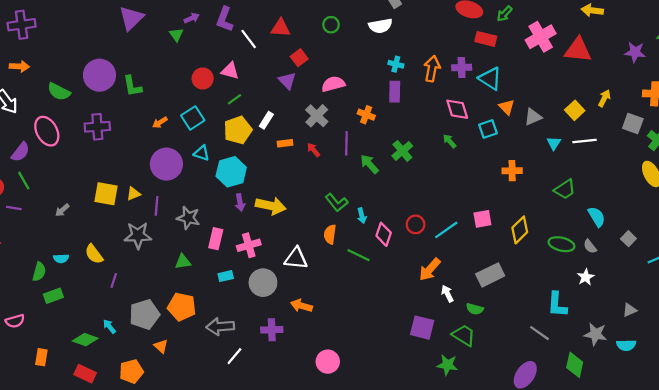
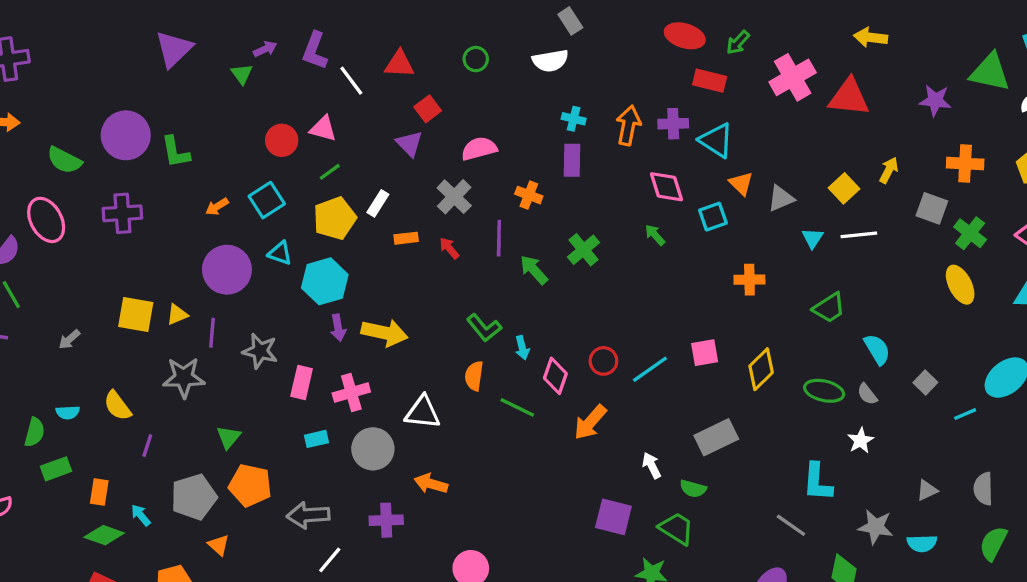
green triangle: (183, 262) -> (229, 437), moved, turned -42
orange arrow: (430, 269) -> (590, 422), moved
orange rectangle: (41, 357) -> (99, 492), moved

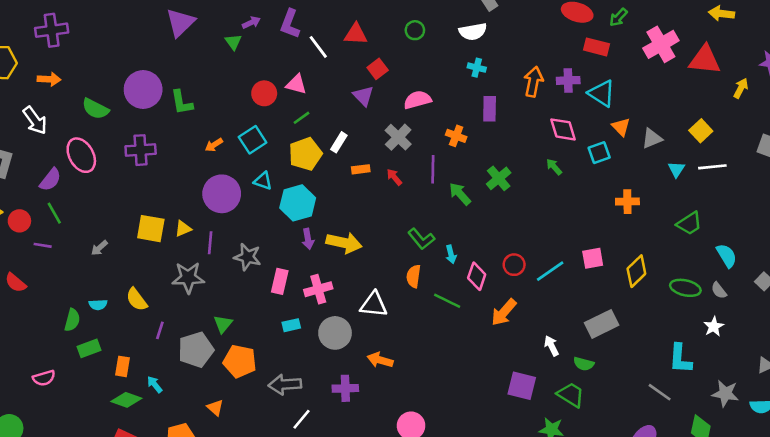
cyan cross: (574, 119) -> (477, 68), moved
yellow arrow: (889, 170) -> (741, 88), moved
gray pentagon: (194, 497) -> (196, 350), moved

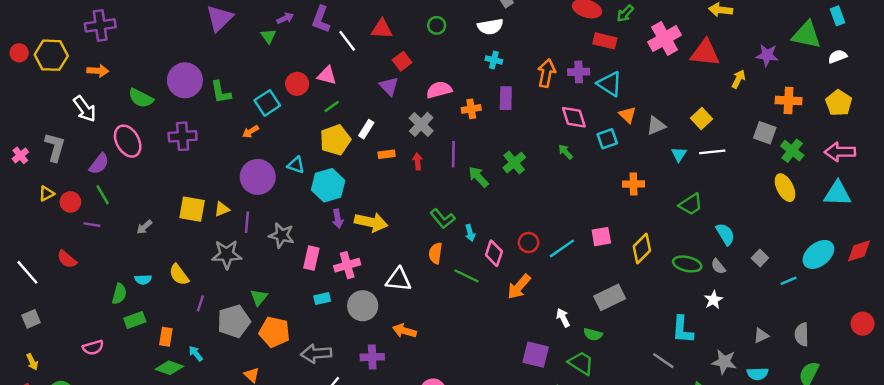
orange cross: (456, 136) -> (471, 109), moved, turned -30
cyan square: (253, 140) -> (267, 103), moved
red arrow: (394, 177) -> (418, 161), turned 35

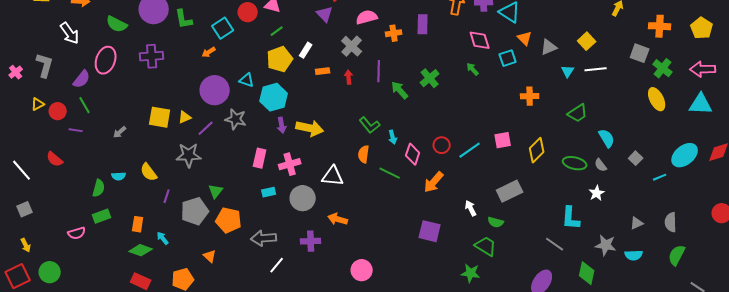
pink ellipse: (128, 141) -> (106, 60), turned 48
purple line: (247, 222) -> (206, 128), turned 42
gray star: (282, 235) -> (236, 119), moved
green rectangle: (135, 320) -> (102, 216), moved
purple square: (536, 355) -> (430, 231), moved

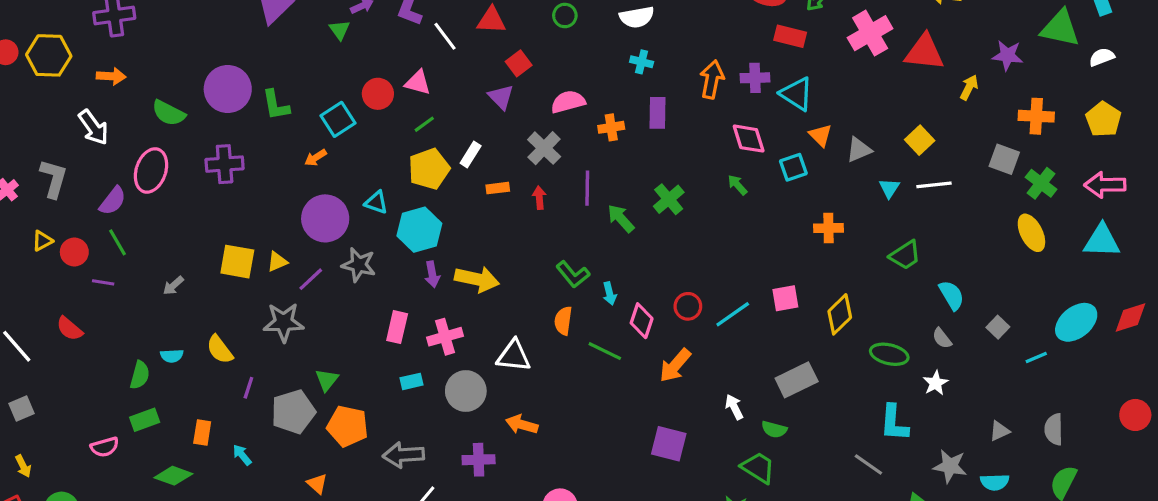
green ellipse: (575, 163) -> (889, 354), moved
green diamond: (141, 250) -> (173, 476), moved

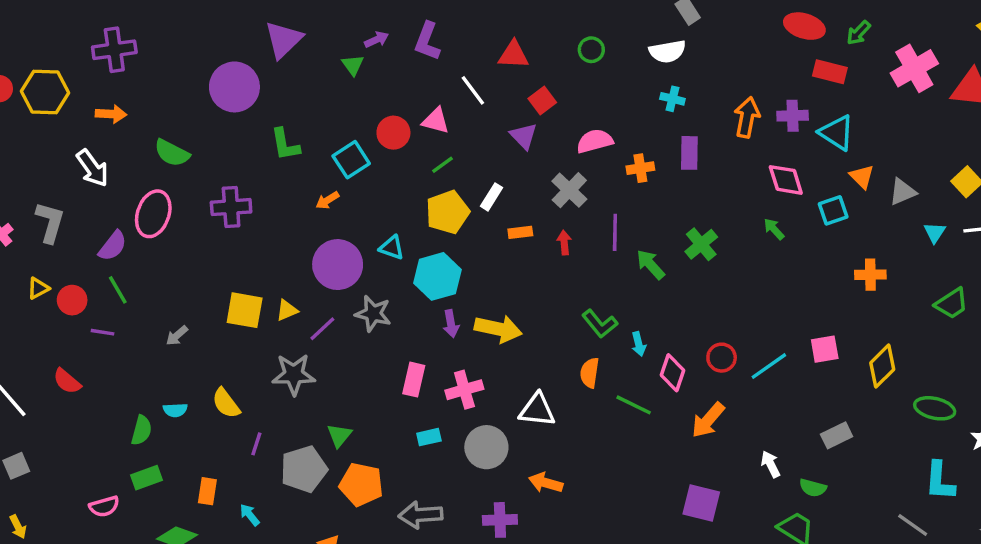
white line: (445, 36) -> (473, 90), moved
purple circle: (228, 89) -> (234, 87), moved
gray rectangle: (797, 380) -> (837, 435), size x0.7

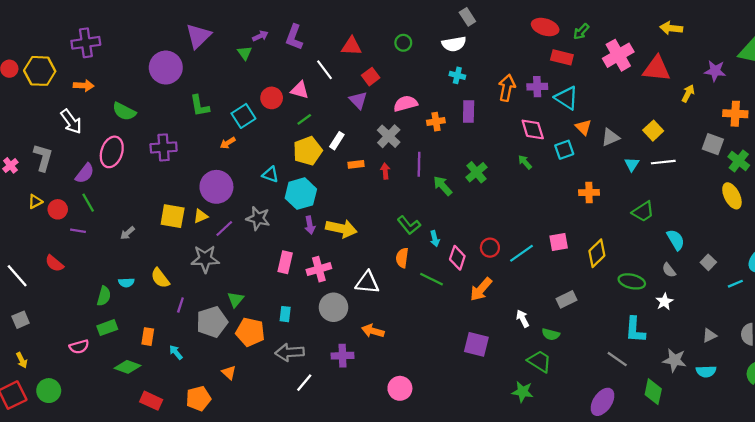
purple circle: (338, 265) -> (216, 187), moved
cyan rectangle: (429, 437) -> (285, 314), moved, turned -70

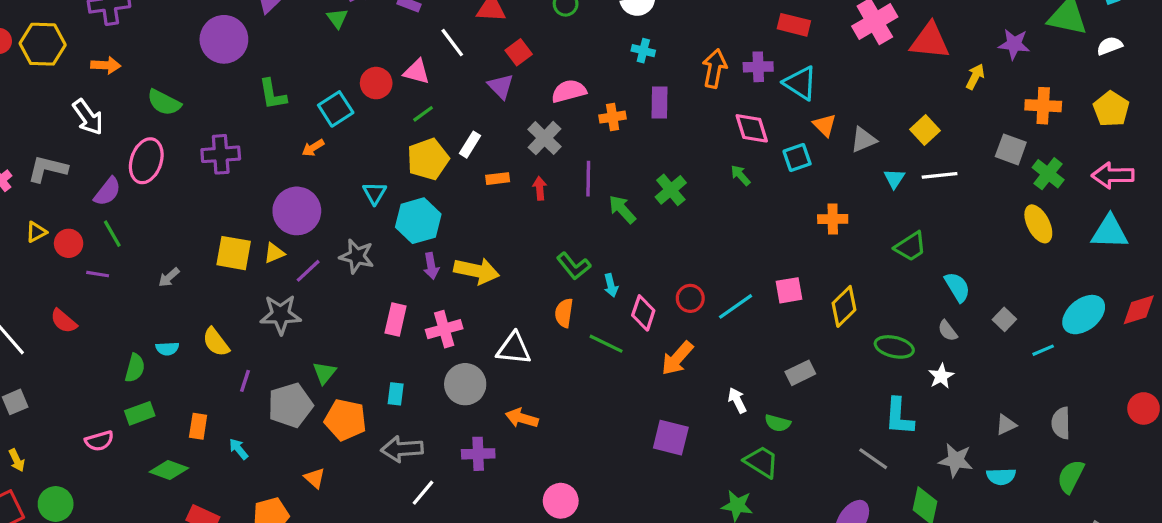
gray L-shape: (43, 158) -> (47, 169), turned -92
cyan triangle: (270, 174) -> (375, 193), turned 42

